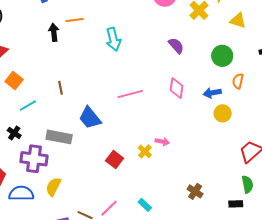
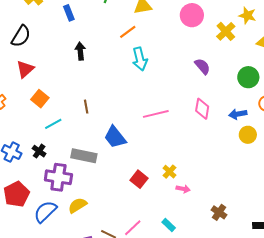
orange line: (75, 20) -> (128, 32), moved, turned -30
pink arrow: (162, 142) -> (183, 189), moved
yellow semicircle: (53, 187) -> (77, 205), turned 30
blue semicircle: (21, 193) -> (45, 212), turned -45

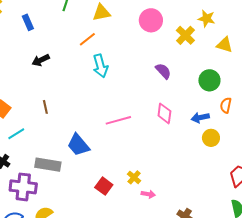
black arrow: (80, 51) -> (41, 60), turned -108
brown line: (86, 107) -> (45, 107), moved

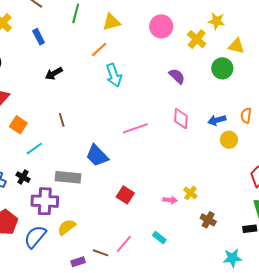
green circle: (209, 80) -> (222, 68), moved
orange semicircle: (226, 105) -> (246, 116), moved
yellow cross: (134, 177) -> (190, 193), moved

